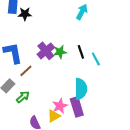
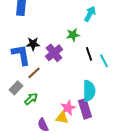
black star: (25, 14) -> (33, 44), moved
green star: (60, 52) -> (73, 35), moved
yellow triangle: (54, 116) -> (62, 118), turned 40

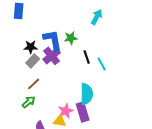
cyan arrow: (90, 14) -> (97, 17), moved
blue L-shape: (21, 55) -> (53, 40), moved
brown line: (34, 73) -> (34, 84), moved
gray rectangle: (16, 88) -> (33, 61), moved

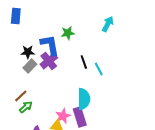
cyan arrow: (97, 17) -> (108, 24), moved
green star: (71, 38) -> (68, 33), moved
brown line: (34, 84) -> (21, 96), moved

